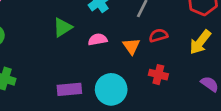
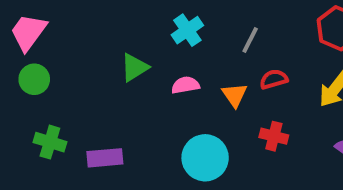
purple rectangle: (69, 89) -> (105, 158), moved

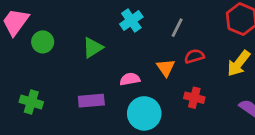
green circle: (34, 79) -> (43, 42), moved
pink semicircle: (185, 85) -> (130, 79), moved
purple rectangle: (105, 158) -> (91, 101), moved

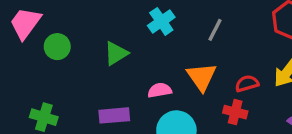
red semicircle: (194, 56) -> (247, 84), moved
orange triangle: (166, 68) -> (202, 77), size x1.4

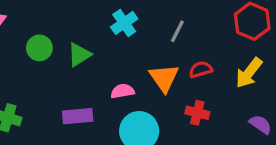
green circle: (57, 47) -> (39, 48), moved
red semicircle: (247, 84) -> (201, 70), moved

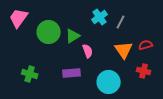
gray line: (177, 31) -> (121, 22), moved
green circle: (39, 48) -> (49, 32), size x1.5
pink semicircle: (123, 91) -> (88, 51), moved, turned 80

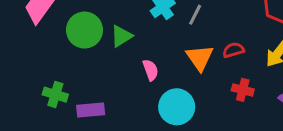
pink semicircle: (88, 51) -> (151, 70), moved
red cross: (144, 71) -> (243, 90), moved
purple rectangle: (72, 73) -> (91, 110), moved

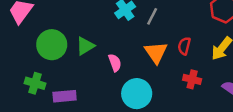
green circle: (84, 30) -> (52, 45), moved
green triangle: (121, 36) -> (85, 46), moved
red semicircle: (233, 50) -> (184, 46), turned -60

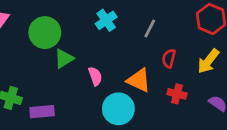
gray line: (152, 16) -> (150, 28), moved
green circle: (52, 45) -> (45, 33), moved
orange triangle: (156, 52) -> (139, 80), moved, turned -30

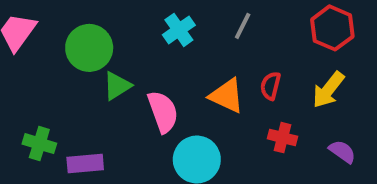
gray line: (150, 28) -> (243, 26), moved
pink semicircle: (95, 76) -> (163, 112), size x1.5
orange triangle: (139, 80) -> (227, 96), moved

